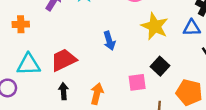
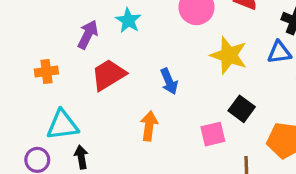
red trapezoid: (64, 60) -> (109, 75), moved
black arrow: (64, 91) -> (81, 157), moved
orange arrow: (97, 94) -> (149, 126), moved

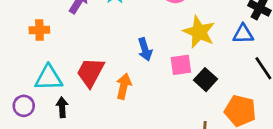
red trapezoid: (109, 75) -> (90, 72), moved, turned -36
pink square: (213, 134) -> (181, 65), moved

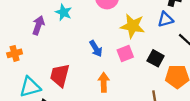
black square: (205, 80) -> (156, 58), moved
orange arrow: (124, 86) -> (104, 82), moved

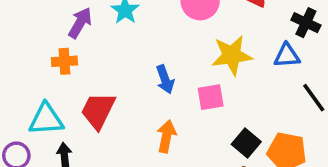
yellow star: (133, 26) -> (232, 55), turned -30
orange cross: (15, 53) -> (64, 61), moved
black square: (156, 58) -> (246, 143), moved

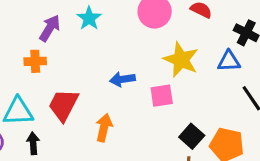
yellow star: (232, 55) -> (181, 60), turned 30
blue arrow: (165, 79) -> (122, 79), turned 100
orange arrow: (166, 136) -> (104, 128), moved

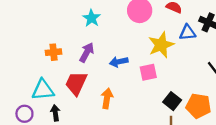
purple arrow: (50, 28) -> (87, 52), moved
yellow star: (181, 60) -> (161, 45), turned 30
blue triangle: (229, 61) -> (188, 33), moved

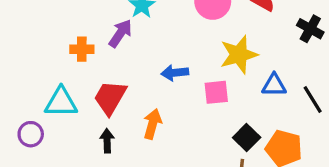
blue triangle: (188, 33) -> (274, 85), moved
purple arrow: (87, 52) -> (120, 33), moved
black arrow: (55, 113) -> (107, 141), moved

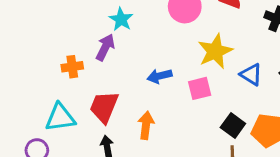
blue triangle: (274, 85) -> (251, 75), turned 40

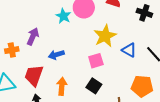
cyan star: (121, 19) -> (63, 16), moved
blue arrow: (160, 76) -> (56, 55), moved
black square: (233, 125) -> (94, 86), moved

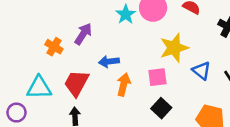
orange cross: (12, 50) -> (54, 47), turned 32
orange arrow: (62, 86) -> (124, 84), moved
black square: (94, 86) -> (161, 108), moved

